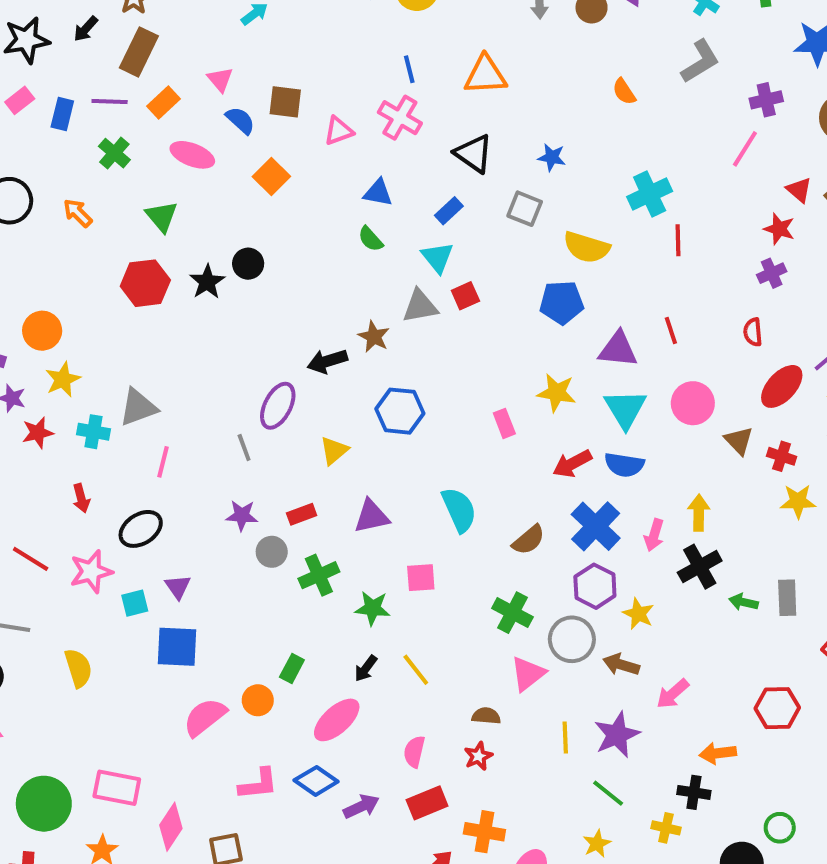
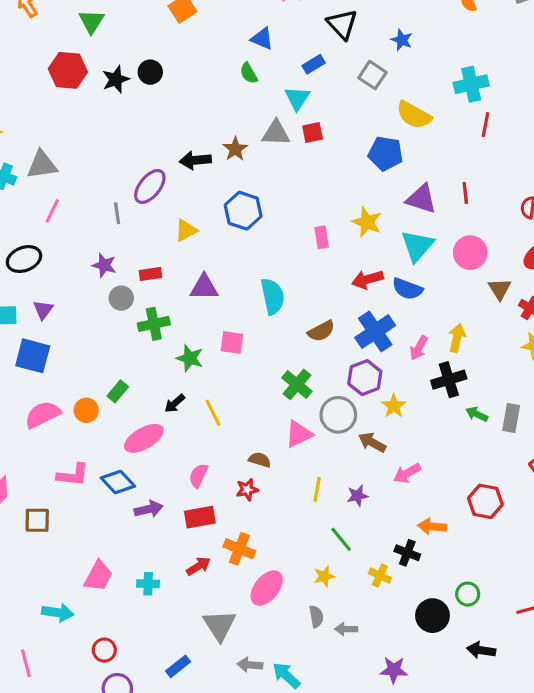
purple star: (617, 735) -> (357, 496), size x0.6

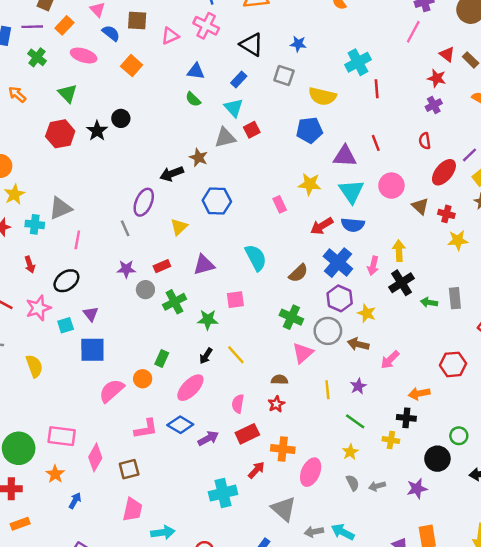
pink trapezoid: (98, 576) -> (133, 510), moved
cyan cross: (148, 584) -> (223, 493), size x1.6
purple star: (394, 670) -> (417, 489), moved

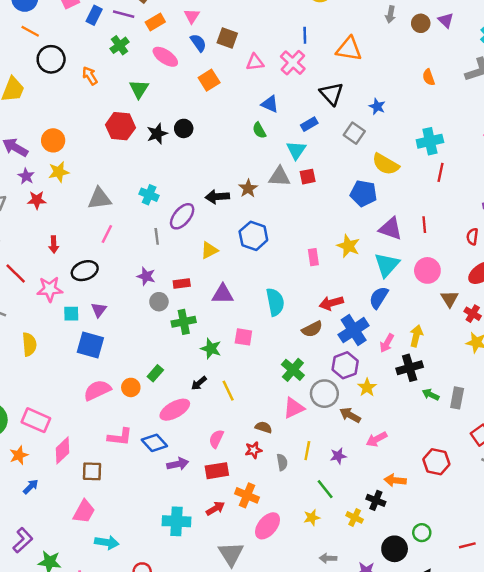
cyan cross: (35, 224) -> (149, 195), moved
blue semicircle: (353, 225) -> (379, 298), turned 100
red arrow: (322, 226) -> (331, 303), moved
gray semicircle: (353, 483) -> (282, 462), moved

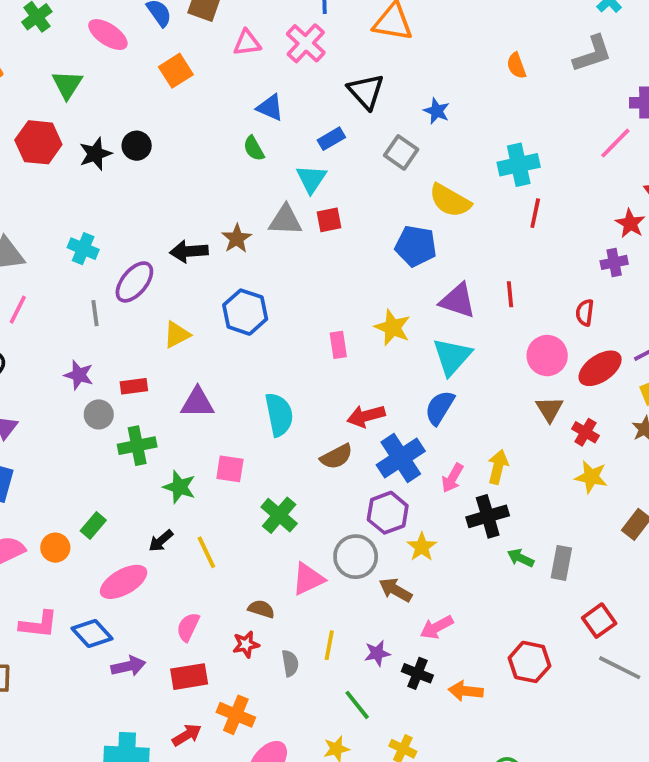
pink circle: (427, 270) -> (547, 356), moved
green cross: (293, 370) -> (279, 515), moved
black cross: (376, 500) -> (417, 673), moved

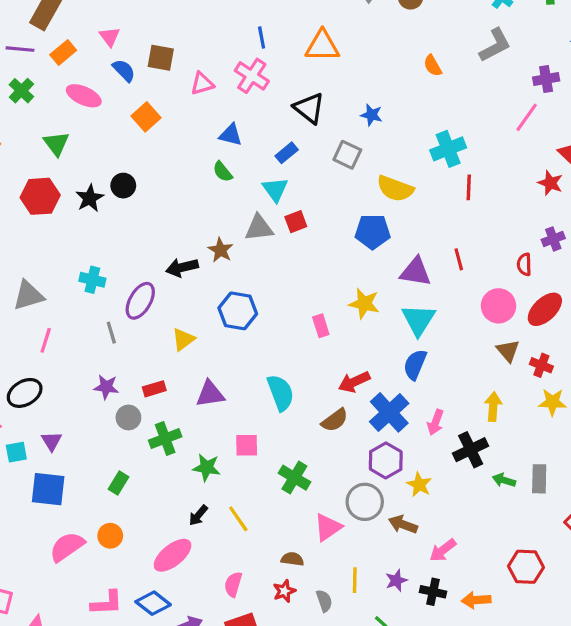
purple cross: (614, 262) -> (553, 239), moved
yellow arrow: (498, 467) -> (493, 407), moved
green rectangle: (93, 526) -> (119, 483), moved

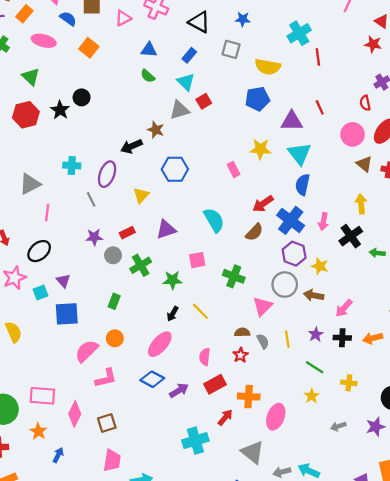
gray semicircle: (324, 601) -> (263, 341), moved
pink L-shape: (107, 603) -> (106, 378), moved

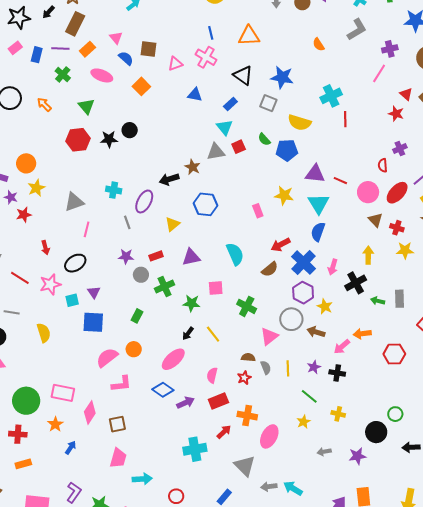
blue star: (243, 19) -> (282, 77), size x1.6
green semicircle: (148, 76) -> (264, 139), moved
red line: (320, 107) -> (340, 181), moved, turned -48
black star: (60, 110) -> (109, 139), turned 30
orange arrow: (373, 338) -> (362, 334), moved

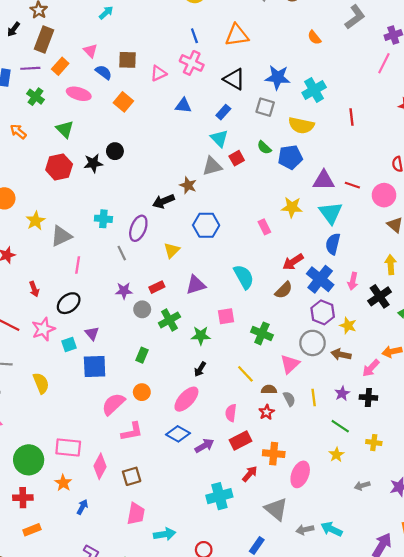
cyan cross: (331, 96) -> (314, 90), moved
yellow star: (36, 188) -> (36, 221), moved
yellow line: (213, 334) -> (245, 374), moved

